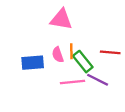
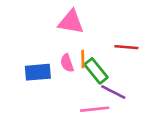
red line: (110, 52) -> (126, 47), moved
pink line: (73, 82) -> (95, 109), moved

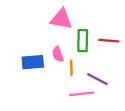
orange line: (83, 59) -> (71, 68), moved
green rectangle: (96, 71) -> (83, 41), moved, turned 40

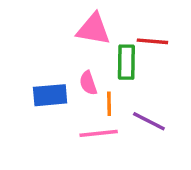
red line: (109, 41) -> (152, 41), moved
pink line: (82, 94) -> (99, 133), moved

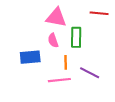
red line: (152, 41) -> (99, 13), moved
pink semicircle: (88, 83) -> (53, 40), moved

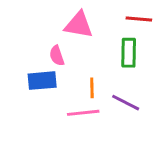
green rectangle: (76, 37) -> (129, 53), moved
pink semicircle: (53, 40) -> (57, 56), moved

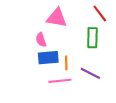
red line: (139, 19) -> (100, 14), turned 48
blue rectangle: (42, 81) -> (48, 58), moved

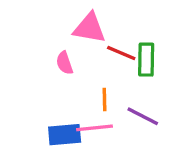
red line: (100, 14) -> (121, 53), moved, turned -30
blue rectangle: (48, 58) -> (65, 135), moved

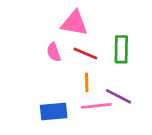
red line: (121, 53) -> (85, 53), moved
pink line: (94, 128) -> (96, 106), moved

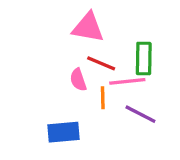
pink semicircle: (54, 52) -> (78, 80), moved
pink line: (96, 106) -> (127, 81), moved

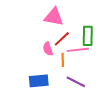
red line: (101, 63) -> (62, 39), turned -66
purple line: (140, 114) -> (76, 82), moved

